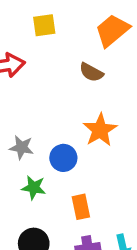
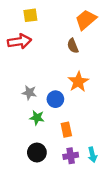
yellow square: (44, 25) -> (30, 15), moved
brown semicircle: (91, 72) -> (73, 46), turned 40

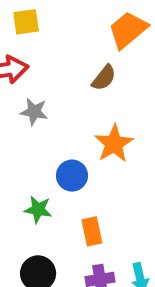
brown semicircle: (73, 46) -> (104, 78), turned -120
gray star: (29, 93) -> (34, 112), moved

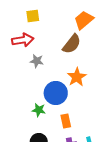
brown semicircle: (104, 78) -> (72, 44), size x1.5
blue circle: (72, 176) -> (56, 93), size x1.5

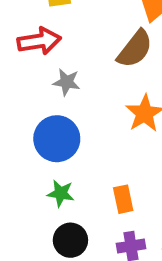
blue circle: (56, 93) -> (57, 139), moved
green star: (39, 110) -> (61, 193), moved

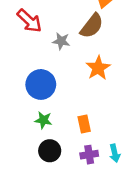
red arrow: (39, 41) -> (29, 21), turned 52
gray star: (67, 82) -> (61, 41), moved

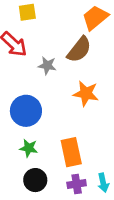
orange star: (98, 68) -> (86, 93), turned -30
orange rectangle: (84, 124) -> (71, 152), size x1.5

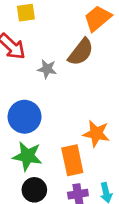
orange star: (86, 93) -> (96, 134), moved
green star: (29, 148) -> (27, 156), size x1.5

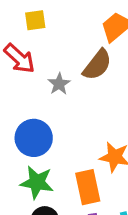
gray star: (47, 69) -> (59, 84), turned 30

